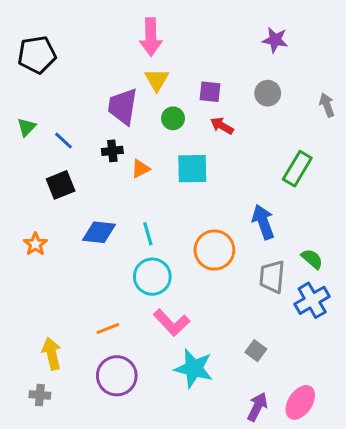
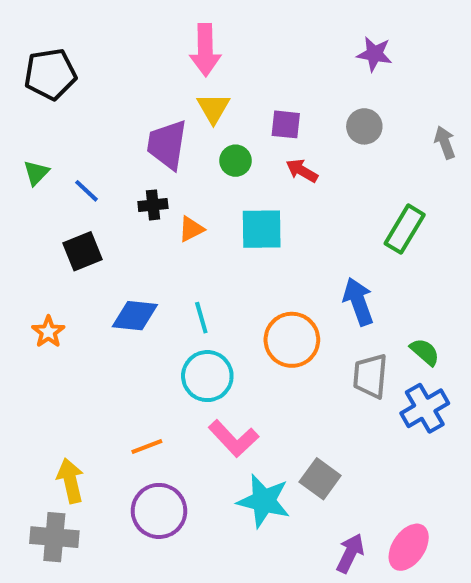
gray square: (256, 351) -> (320, 479), moved, size x1.4
gray cross: (40, 395) -> (54, 537), size x1.6

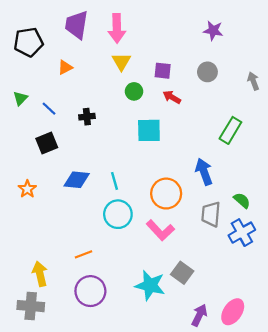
purple trapezoid: (167, 145) -> (77, 25), moved
orange triangle: (191, 229) -> (65, 67), moved
pink L-shape: (233, 438) -> (160, 230), moved

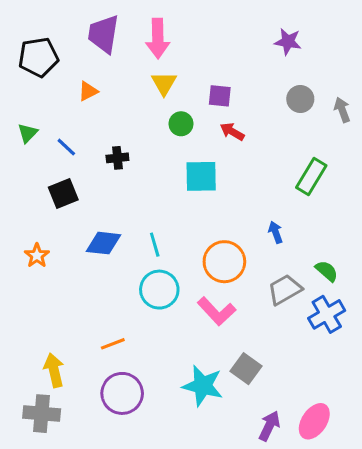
gray circle: (207, 72) -> (300, 99), moved
blue arrow: (204, 172) -> (276, 232), size x0.6
gray trapezoid: (211, 214) -> (285, 290), turned 55

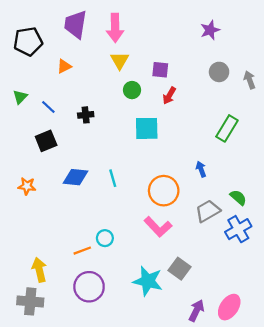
purple star: (288, 42) -> (210, 30), turned -30
red arrow: (232, 132) -> (169, 96), turned -90
orange star: (37, 255) -> (27, 186), turned -30
cyan circle: (159, 290) -> (105, 238), moved, size x0.6

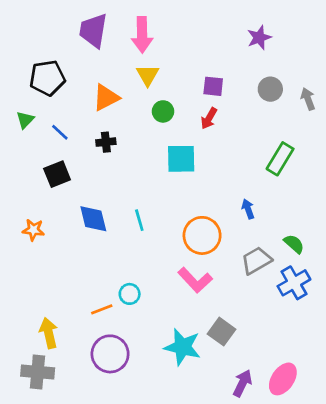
black pentagon: (28, 41) -> (47, 78), moved
orange triangle: (64, 66) -> (106, 97), moved, size x1.5
purple square: (160, 70) -> (213, 86), moved
blue diamond: (75, 177) -> (93, 219), turned 70

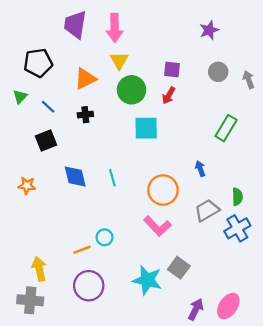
green circle: (163, 111) -> (132, 90), size x1.6
green semicircle: (294, 244) -> (237, 197), turned 48

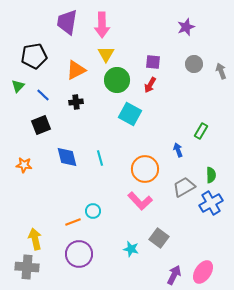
cyan square: (146, 128) -> (130, 114), turned 30
green rectangle: (226, 128) -> (201, 131), moved, size x0.7
cyan star: (147, 280) -> (131, 249), size x0.6

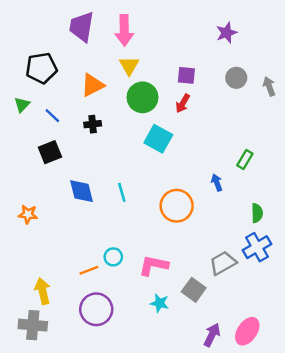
orange star: (24, 165) -> (28, 214), moved
gray trapezoid: (184, 187) -> (223, 263), moved
pink L-shape: (140, 201) -> (153, 265), moved, turned 145

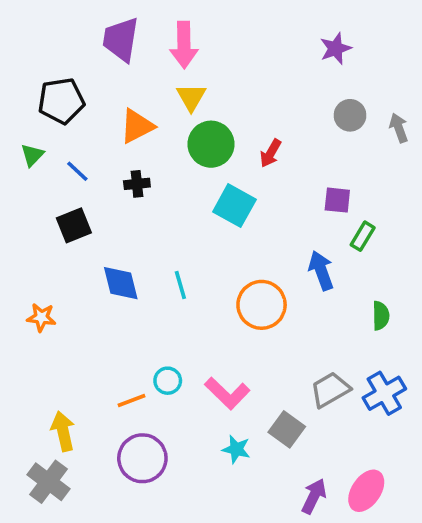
purple square: (186, 75) -> (337, 200), moved
blue arrow: (217, 183) -> (321, 271), size x1.5
blue cross: (257, 247) -> (384, 393), moved
pink L-shape: (153, 265) -> (227, 393), turned -148
gray cross: (33, 325) -> (49, 482), turned 32

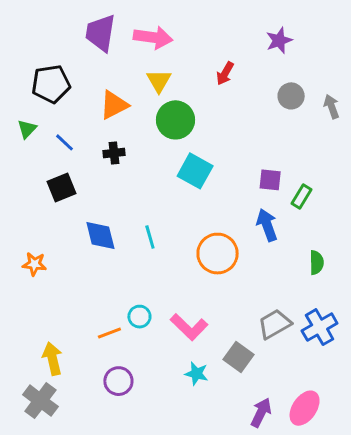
pink arrow: (184, 45) -> (153, 37), turned -81
red arrow: (271, 153) -> (225, 73), moved
purple square: (337, 200) -> (270, 180), moved
purple circle: (142, 458) -> (118, 381), size x0.7

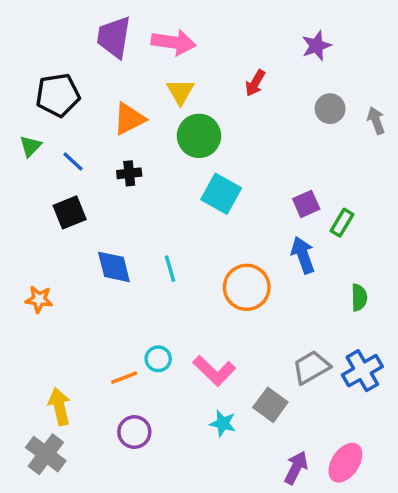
purple square: (270, 180) -> (306, 204), turned -30

